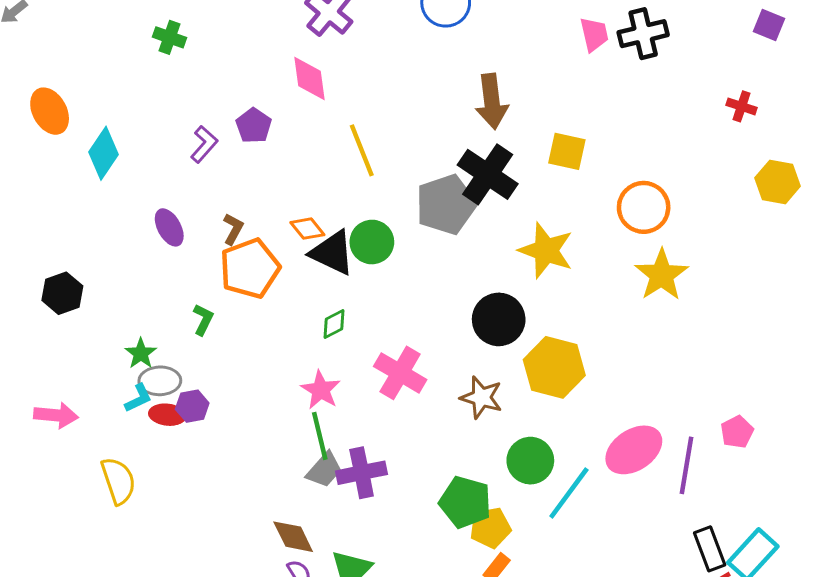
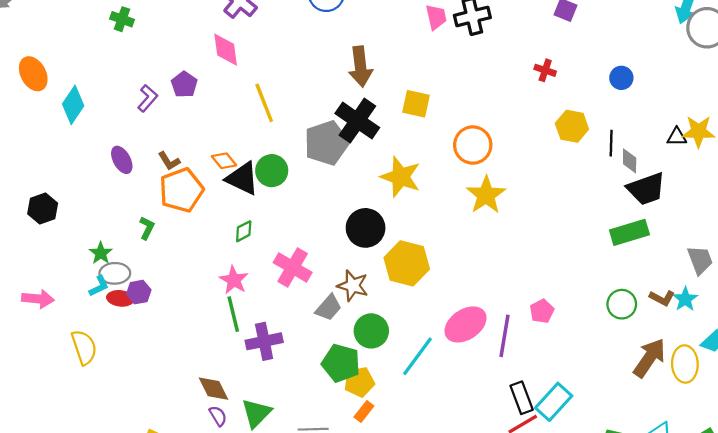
brown L-shape: (233, 229) -> (169, 161), turned 120
green circle: (530, 461) -> (371, 331), moved
gray trapezoid: (324, 470) -> (328, 308), moved

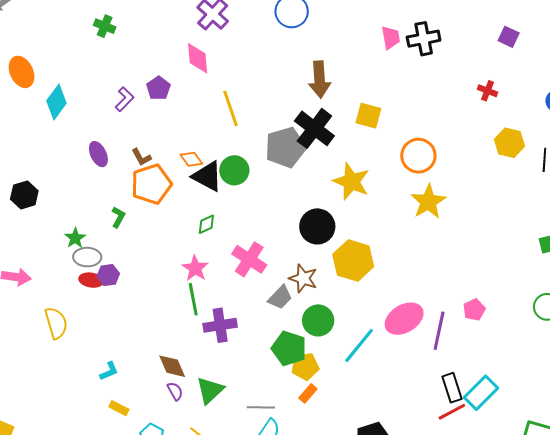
cyan L-shape: (99, 286) -> (109, 371), moved

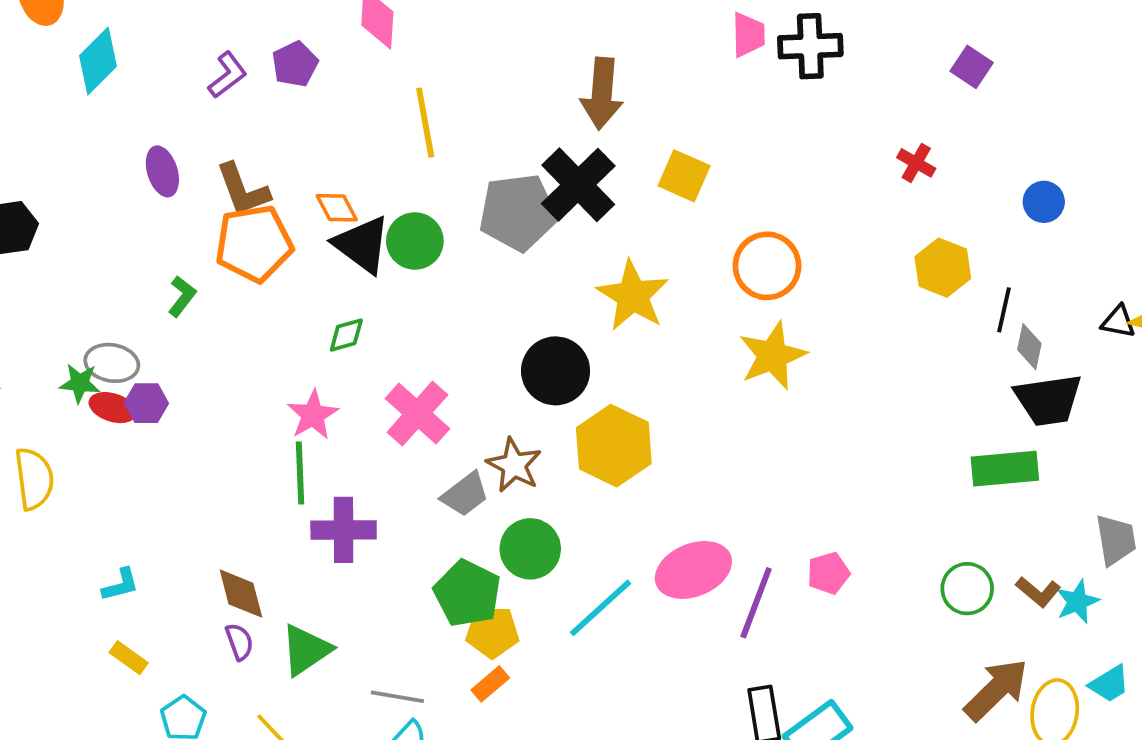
brown L-shape: (141, 157) -> (243, 190), size x1.5
green star: (75, 238) -> (80, 383), moved, turned 30

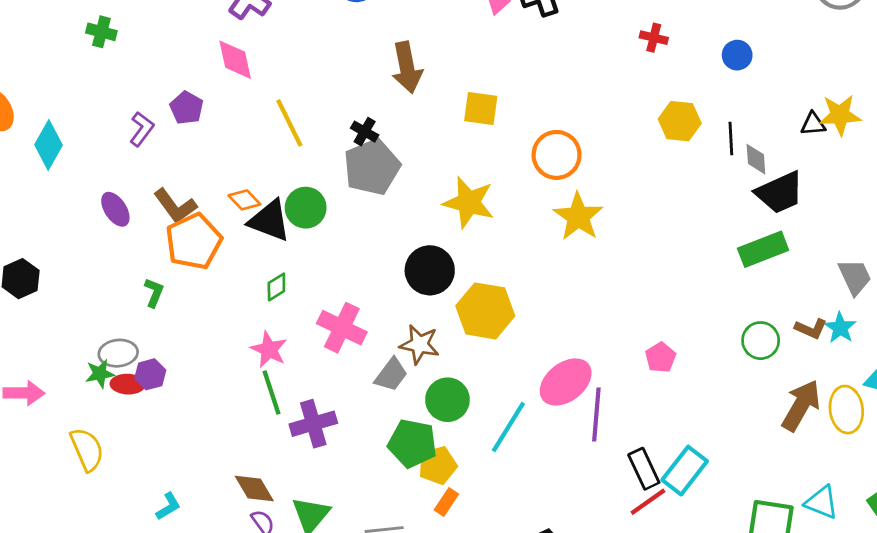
red cross: (916, 163) -> (654, 38), moved
black cross: (578, 185) -> (365, 132), moved, size x0.5
purple line: (756, 603) -> (596, 415), moved

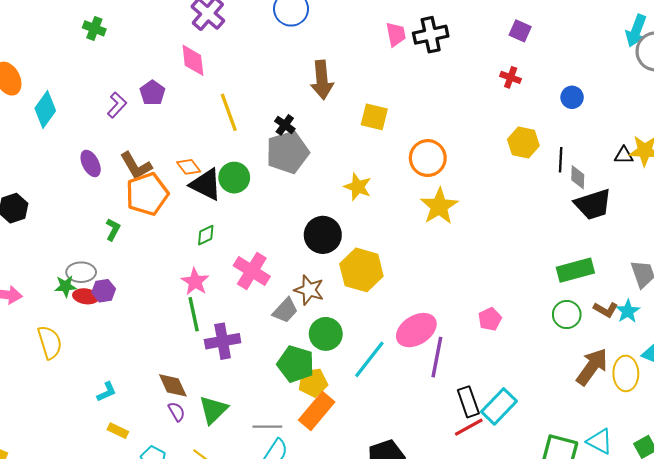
yellow star: (469, 202) -> (358, 187), size x0.7
green rectangle: (763, 249) -> (575, 270), moved
orange rectangle: (446, 502) -> (317, 411), size x1.8

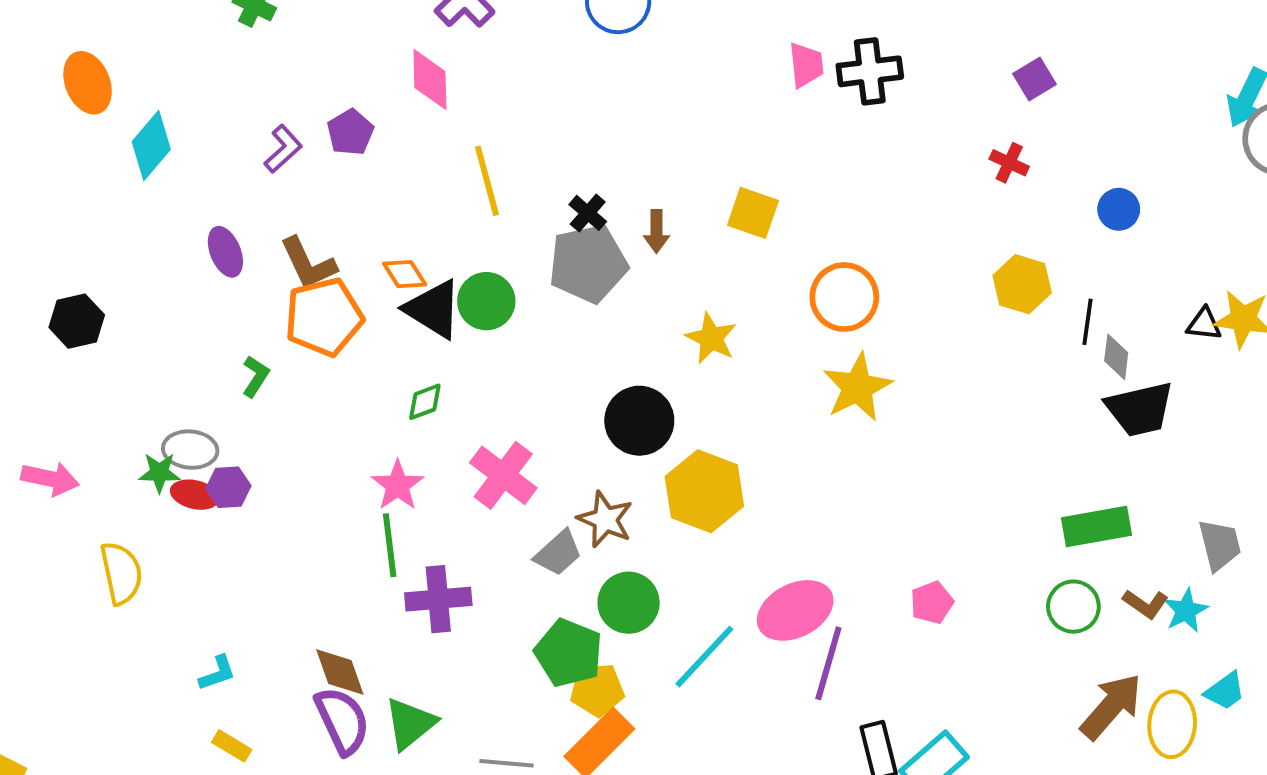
purple square: (520, 31) -> (1034, 79), turned 30
brown arrow: (322, 80) -> (656, 231), moved, size x0.6
purple semicircle: (177, 412) -> (342, 721), size x1.8

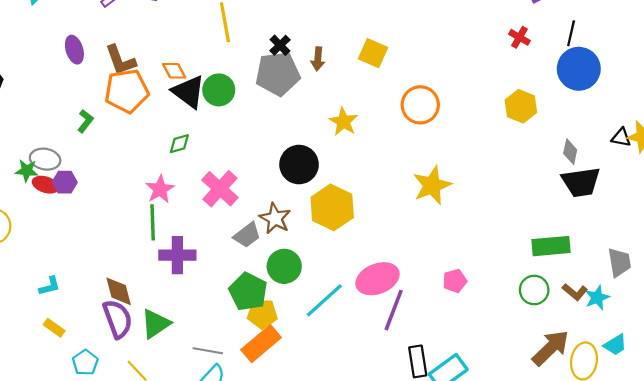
blue circle: (1119, 209) -> (579, 69), size x1.8
black line: (1087, 322) -> (571, 33), moved
yellow star: (857, 387) -> (432, 185), moved

